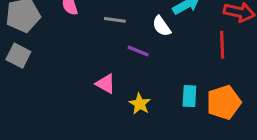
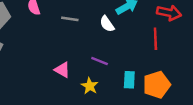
purple line: (138, 51) -> (100, 61), moved

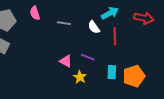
red line: (155, 39) -> (115, 36), moved
pink triangle: (62, 70) -> (66, 61), moved

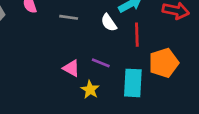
cyan rectangle: (112, 72) -> (133, 83), size x1.5
orange pentagon: (134, 76) -> (164, 63), moved

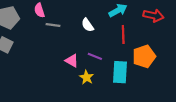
gray line: (69, 17) -> (53, 25), moved
white semicircle: (109, 23) -> (88, 25), moved

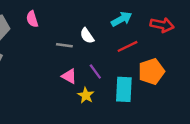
gray line: (53, 25) -> (64, 45), moved
red line: (123, 34) -> (127, 46), turned 66
purple line: (95, 56) -> (95, 71), turned 32

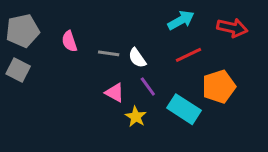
pink semicircle: (32, 19) -> (69, 41), moved
white semicircle: (87, 36) -> (137, 58), moved
cyan rectangle: (124, 89) -> (184, 109), turned -60

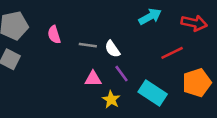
red line: (189, 55) -> (172, 53), moved
orange pentagon: (219, 87) -> (197, 83), moved
pink triangle: (115, 93) -> (93, 79), turned -30

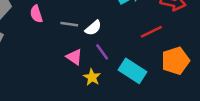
white semicircle: (112, 49) -> (93, 28), turned -96
pink triangle: (93, 79) -> (74, 57), turned 36

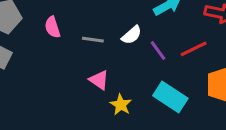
white semicircle: (93, 28) -> (132, 35), moved
purple line: (102, 52) -> (158, 50), moved

